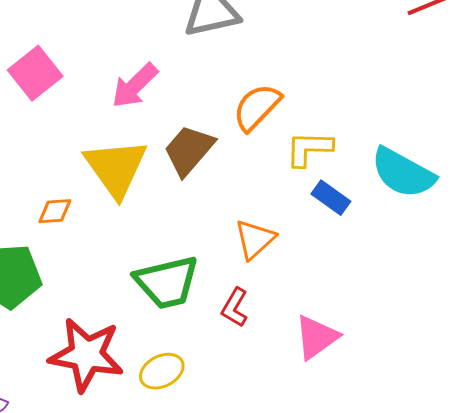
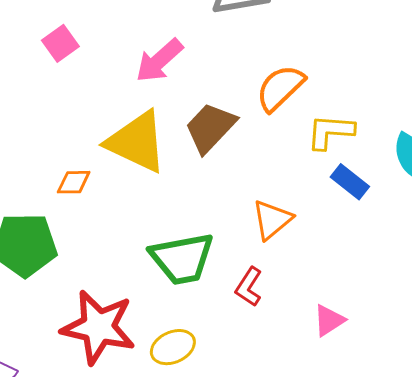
pink square: (35, 73) -> (60, 43), size x0.7
yellow triangle: (116, 168) -> (137, 142), turned -32
pink triangle: (316, 337) -> (329, 320), size x0.7

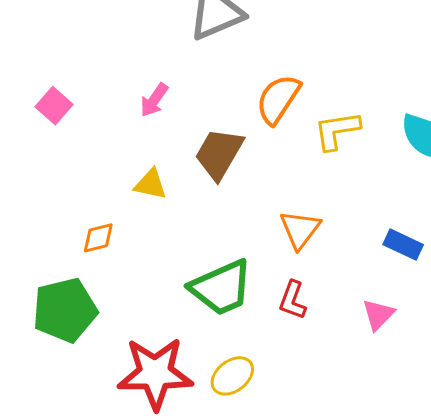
pink arrow: (159, 61) -> (154, 100), size x0.7
yellow triangle: (137, 142) -> (151, 184), size x0.5
blue rectangle: (350, 182) -> (403, 245), moved

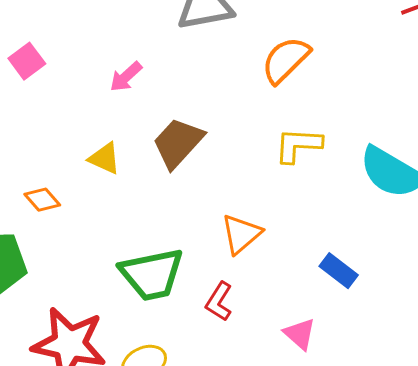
orange semicircle: (278, 99) -> (286, 60), moved
orange diamond: (98, 238) -> (42, 200), turned 51
pink triangle: (378, 315) -> (300, 334), turned -45

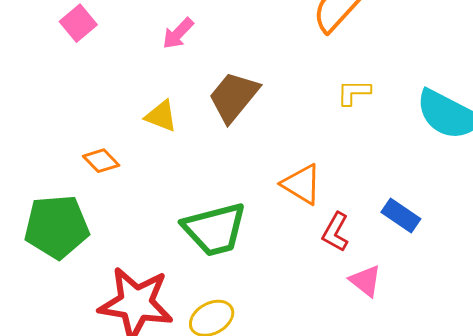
yellow L-shape: (298, 145) -> (354, 92), size x0.7
orange triangle: (241, 234) -> (302, 184), turned -45
red L-shape: (219, 302) -> (336, 232), moved

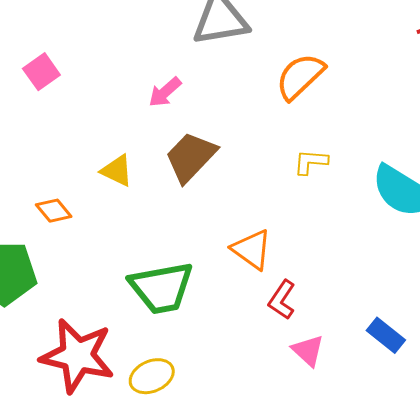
pink arrow: (178, 33) -> (165, 92), moved
blue rectangle: (401, 216) -> (386, 335), moved

